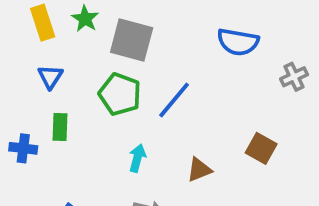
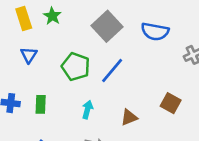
gray square: (132, 40) -> (107, 26), moved, turned 32
green rectangle: (60, 127) -> (41, 104), moved

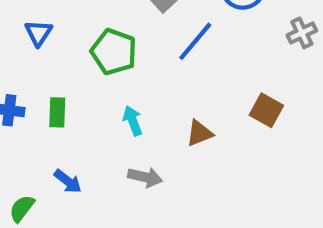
blue line: (112, 71) -> (195, 41), moved
cyan arrow: (87, 110) -> (133, 121), turned -36

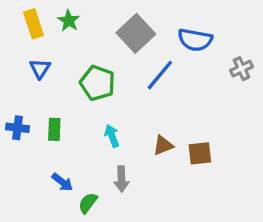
brown square: (266, 110) -> (200, 153), moved, turned -35
gray arrow: (145, 177) -> (121, 179), turned 75
green semicircle: (22, 208) -> (88, 203), moved

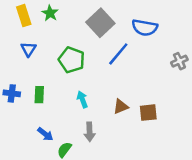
gray cross: (241, 69) -> (179, 61), moved

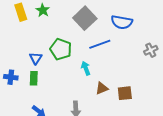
blue triangle: (29, 49) -> (36, 58), moved
blue line: (118, 54) -> (100, 44), turned 30
cyan arrow: (82, 99) -> (86, 68), moved

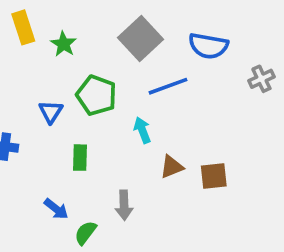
green star: (43, 10) -> (64, 44), moved
gray cross: (151, 50) -> (261, 79), moved
green rectangle: (34, 78) -> (80, 158), moved

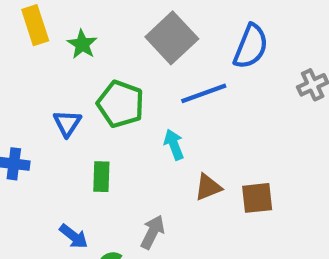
blue semicircle: (208, 46) -> (251, 46), turned -78
gray arrow: (124, 205) -> (153, 232), turned -152

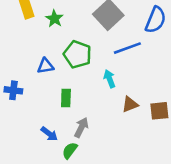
blue triangle: (67, 123) -> (45, 66), turned 48
gray arrow: (153, 232) -> (81, 127), moved

